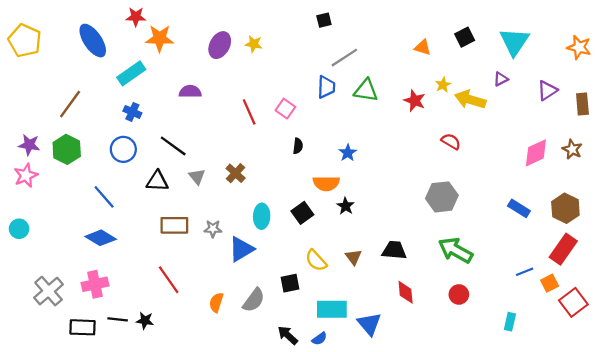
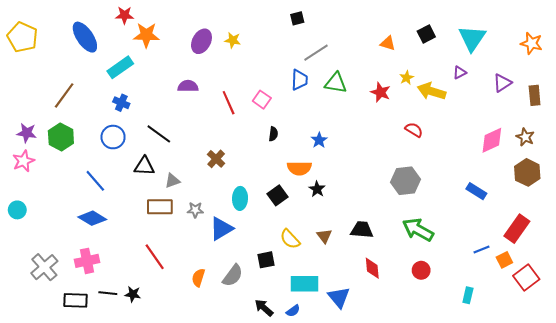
purple semicircle: (190, 92) -> (188, 86), moved
gray triangle: (197, 177) -> (172, 181), moved, turned 49
brown hexagon: (565, 208) -> (527, 172), moved

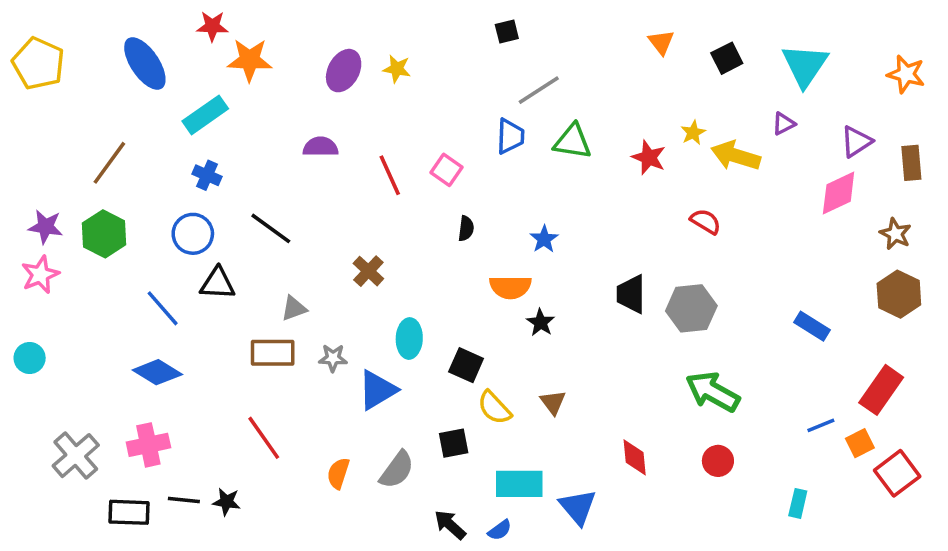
orange triangle: (388, 43) -> (661, 42), moved, turned 35
pink diamond: (492, 140) -> (839, 193), moved
black triangle: (144, 166) -> (218, 283), moved
black square: (277, 195) -> (466, 365), moved, turned -30
black trapezoid: (362, 230) -> (631, 294), moved, turned -95

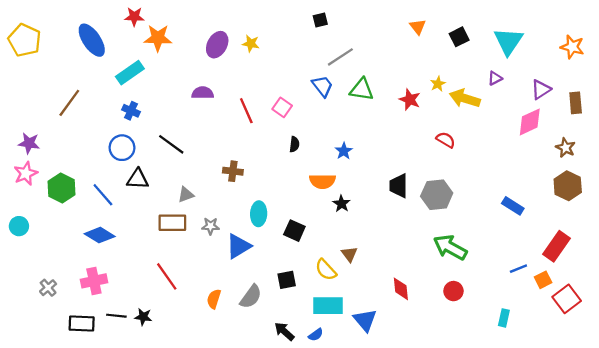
blue trapezoid: (510, 136) -> (322, 86), turned -40
green hexagon: (104, 234) -> (61, 188), moved
brown cross: (368, 271) -> (233, 171), turned -36
yellow semicircle: (494, 408) -> (326, 270), moved
gray cross: (76, 456) -> (48, 288), size x0.6

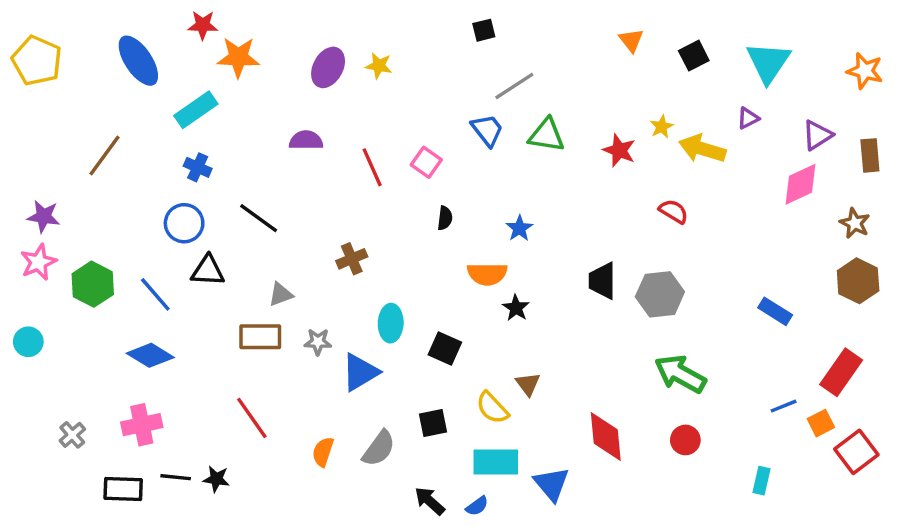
brown cross: (233, 171) -> (352, 259), turned -30
red diamond: (401, 289) -> (606, 437), size x1.4

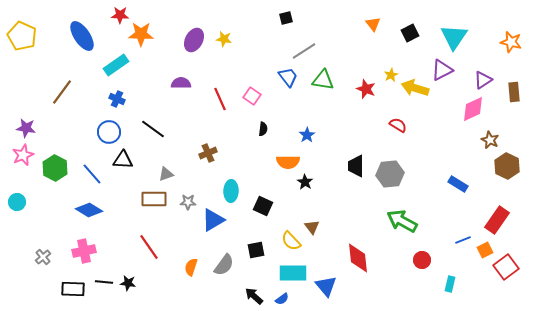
purple triangle: (748, 118) -> (442, 70), size x1.6
brown star: (855, 223) -> (490, 140), moved
red circle: (685, 440) -> (422, 260), moved

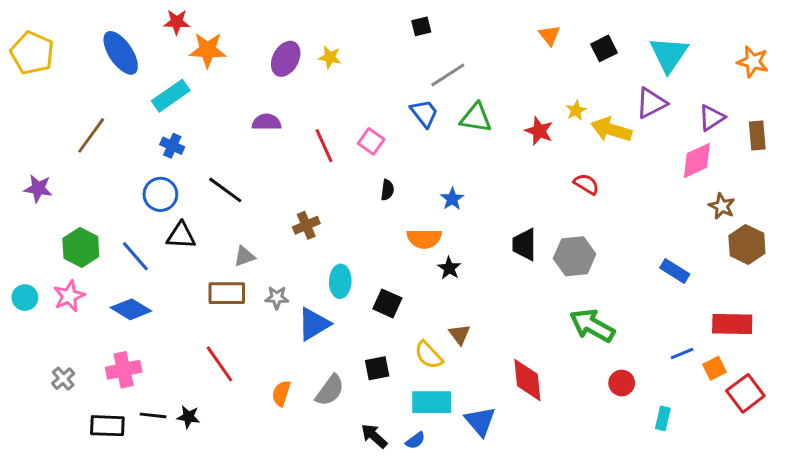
pink star: (23, 155) -> (69, 296), moved
red rectangle: (497, 220) -> (732, 324), turned 56

